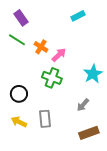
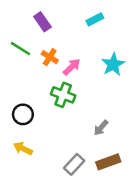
purple rectangle: (21, 18) -> (42, 22), moved
cyan star: (93, 74) -> (113, 64), moved
gray rectangle: (45, 119) -> (74, 164), moved, turned 48

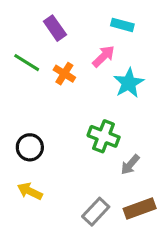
cyan rectangle: (95, 19) -> (122, 25), turned 42
cyan star: (113, 64) -> (129, 83), moved
pink arrow: (72, 67) -> (104, 56), moved
green cross: (63, 95) -> (104, 136), moved

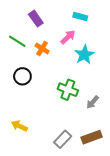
black circle: (30, 147) -> (22, 76), moved
gray arrow: (130, 165) -> (93, 102), moved

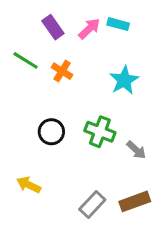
pink arrow: (68, 37) -> (89, 29), moved
black circle: (22, 76) -> (51, 132), moved
gray arrow: (93, 102) -> (136, 150), turned -88

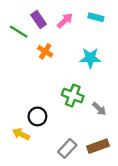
cyan rectangle: (118, 24) -> (96, 17), moved
green line: (26, 60) -> (19, 32), moved
cyan star: (124, 80) -> (90, 58), turned 30
black circle: (51, 132) -> (37, 116), moved

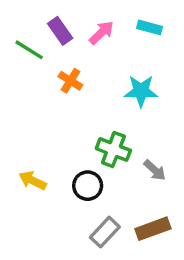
black circle: (37, 116) -> (88, 186), moved
yellow arrow: (21, 134) -> (33, 180), moved

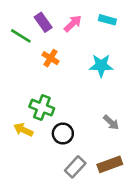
green cross: (113, 150) -> (42, 108), moved

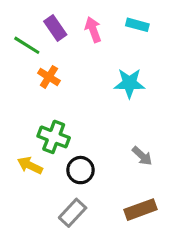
pink arrow: (73, 23) -> (93, 30), turned -66
orange cross: (50, 58) -> (49, 77), moved
gray rectangle: (75, 167) -> (73, 213), moved

